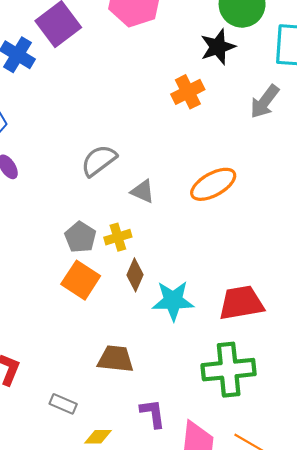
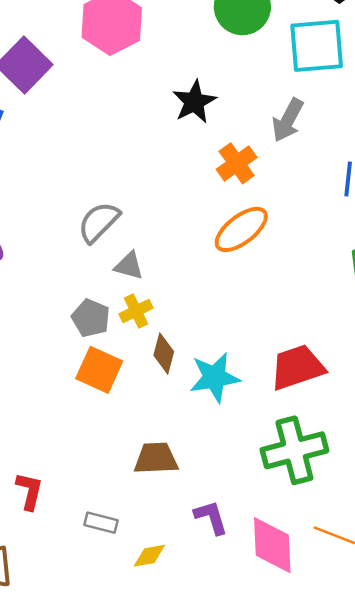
black star: (218, 47) -> (194, 102), moved
orange cross: (188, 92) -> (237, 163), moved
gray triangle: (143, 191) -> (129, 266), moved

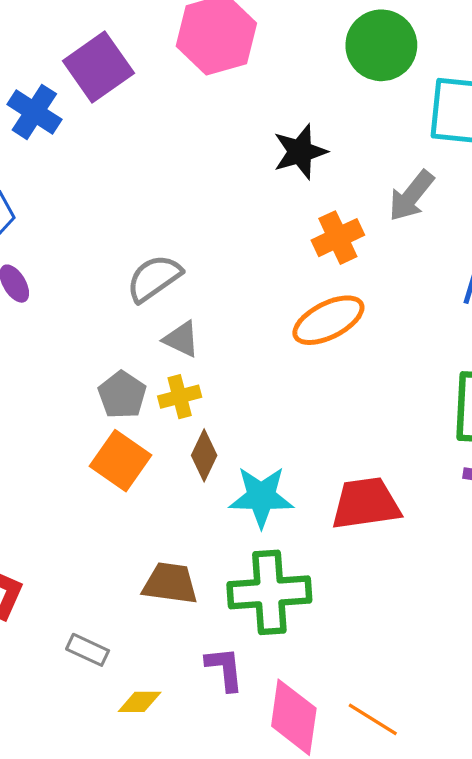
green cross: (294, 450) -> (269, 592), moved

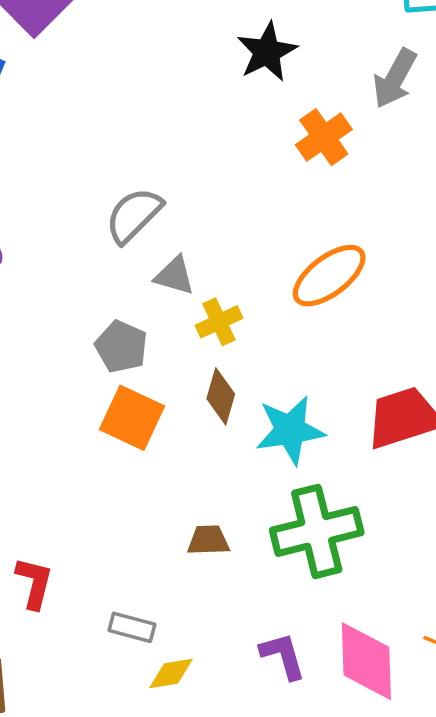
orange ellipse: (328, 320) -> (329, 276), moved
yellow cross: (180, 397) -> (219, 322), moved
brown trapezoid: (170, 583) -> (208, 540), size x0.7
purple L-shape: (225, 669) -> (283, 656), moved
yellow diamond: (140, 702) -> (171, 674), moved

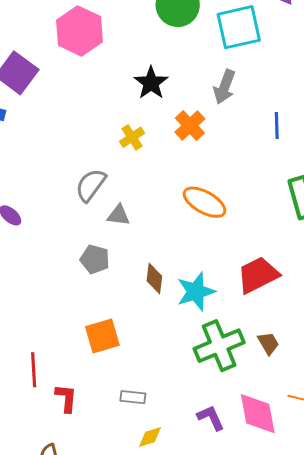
orange ellipse: (329, 276) -> (204, 202), turned 75
yellow cross: (219, 322) -> (132, 137), moved
orange square: (132, 418) -> (102, 336), moved, turned -33
brown trapezoid: (208, 540) -> (268, 343), moved, turned 70
gray rectangle: (132, 627) -> (133, 397), moved

